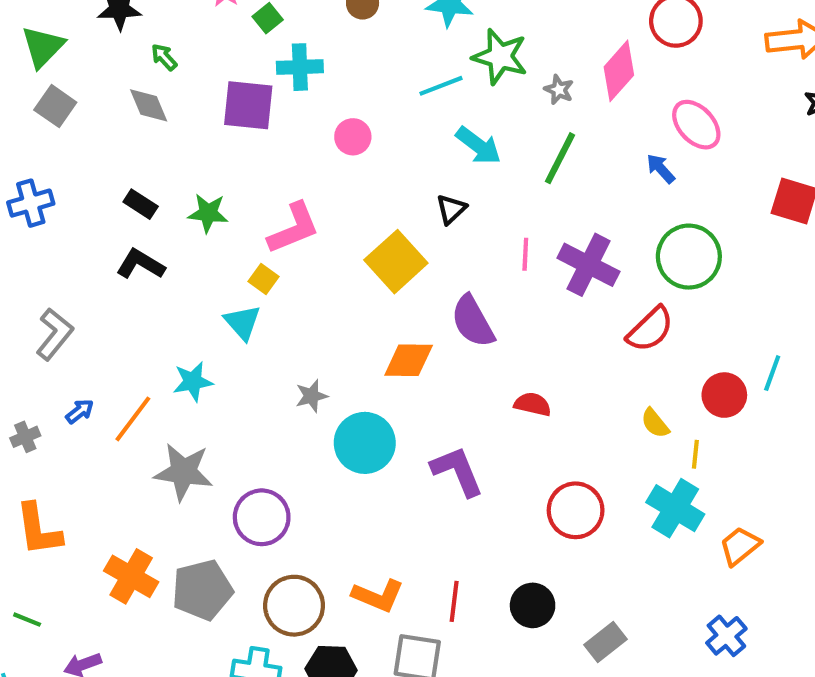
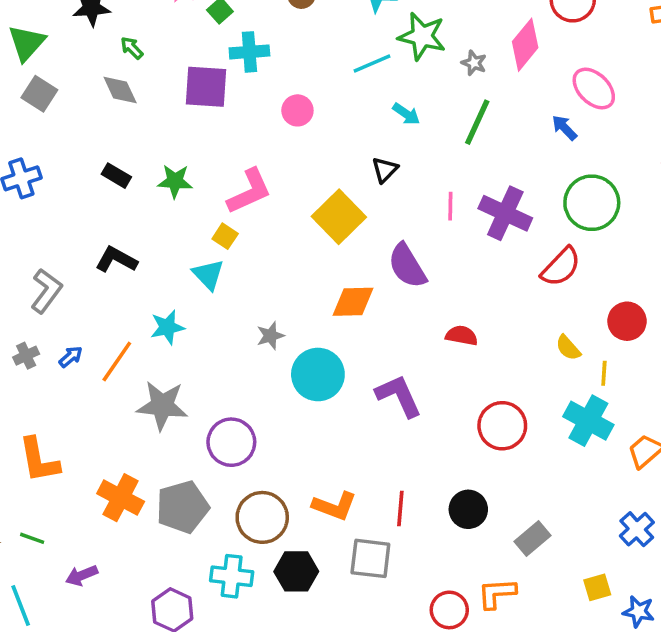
cyan arrow: (478, 146) -> (406, 114), size x0.7
black L-shape: (141, 264) -> (116, 260), moved
gray cross: (25, 437) -> (26, 356), moved

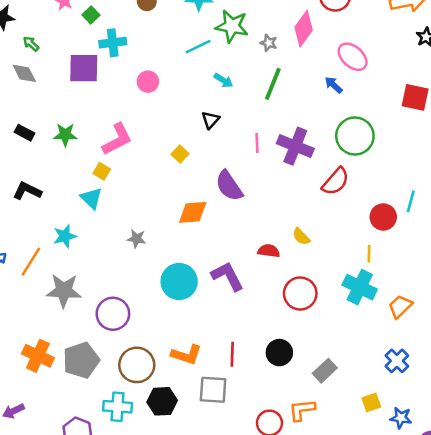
yellow square: (339, 217) -> (180, 154), size x0.5
gray star: (270, 336) -> (137, 239), turned 30
red semicircle: (462, 336) -> (269, 251), moved
yellow semicircle: (568, 348) -> (301, 237), moved
cyan circle: (318, 374) -> (179, 281), moved

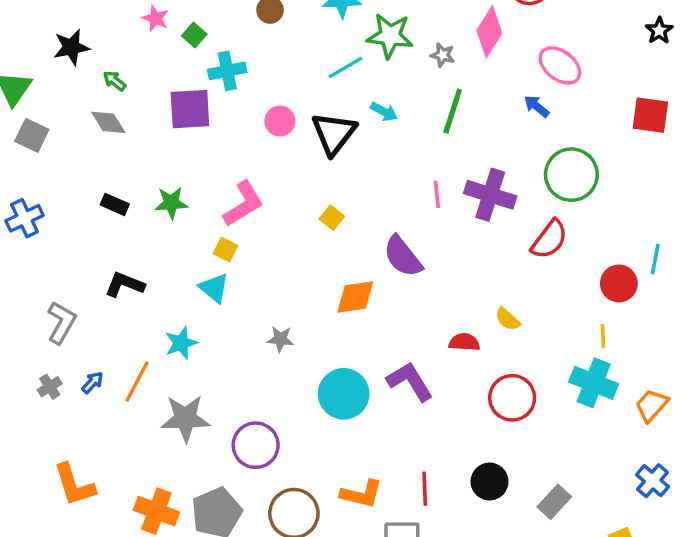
black triangle: (210, 120) -> (334, 133), moved, size x1.8

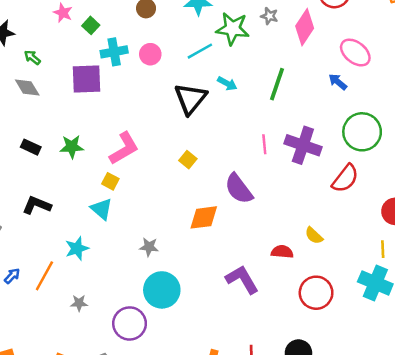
gray star: (443, 55) -> (269, 16), moved
pink circle: (280, 121) -> (150, 54), moved
cyan circle: (344, 394) -> (162, 290), moved
gray star: (185, 418) -> (79, 303), size x0.5

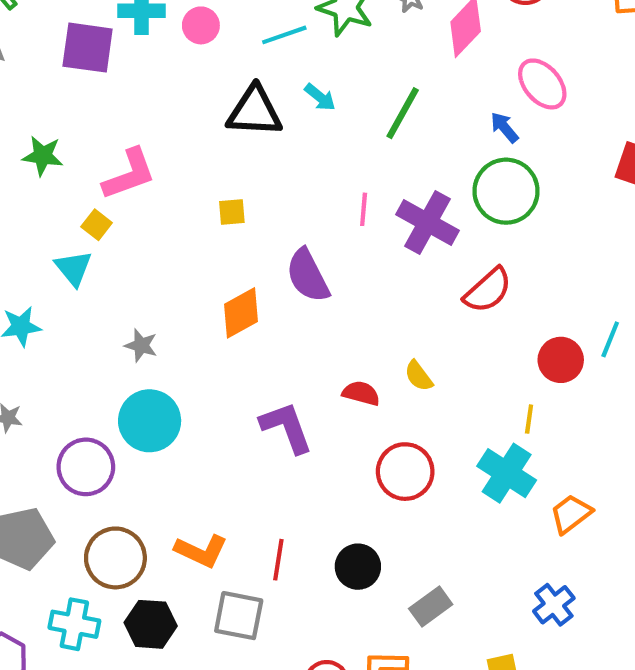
black triangle: (191, 99) -> (254, 111), turned 44
green circle: (362, 132) -> (506, 191), moved
yellow square: (188, 160) -> (232, 212), turned 35
orange diamond: (204, 217) -> (241, 313), turned -32

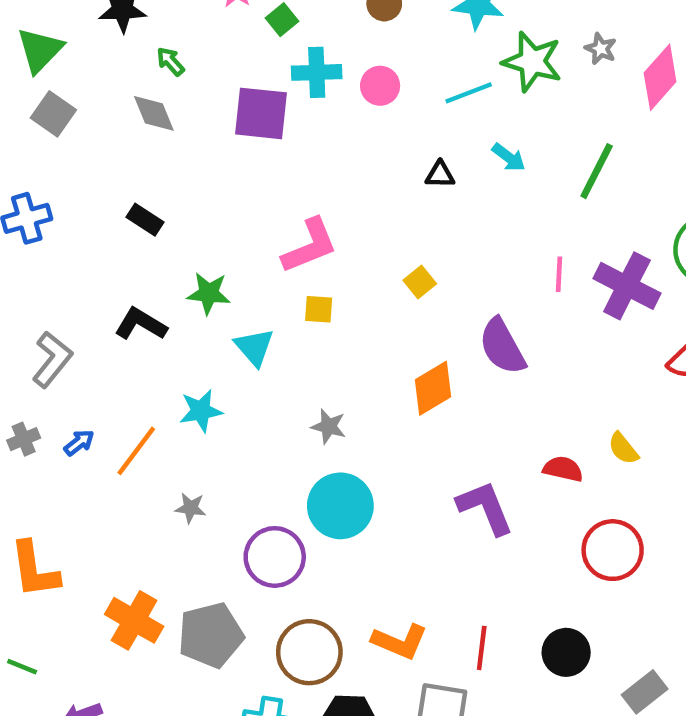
black triangle: (254, 111) -> (440, 175), size x0.5
green star: (43, 156) -> (209, 293), moved
yellow square: (232, 212) -> (420, 282), turned -32
yellow square: (97, 225) -> (319, 309), moved, turned -32

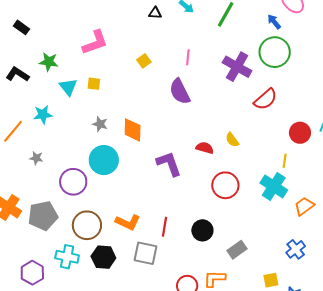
pink line: (559, 274) -> (188, 57), moved
yellow square: (319, 309) -> (94, 84), moved
orange diamond: (433, 388) -> (133, 130), moved, turned -60

